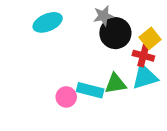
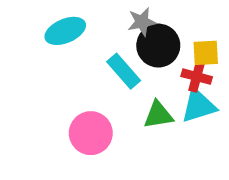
yellow square: (150, 38) -> (206, 53), turned 36
cyan rectangle: (90, 90) -> (124, 71), moved, turned 35
pink circle: (66, 97) -> (91, 133), size x1.5

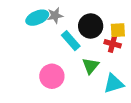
gray star: (142, 22) -> (55, 16), moved
cyan triangle: (198, 106) -> (114, 84), moved
green triangle: (158, 115) -> (91, 66), turned -42

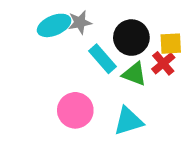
red cross: (113, 44) -> (163, 63), turned 35
green triangle: (91, 66) -> (134, 74), moved, turned -48
cyan triangle: (114, 84) -> (128, 121), moved

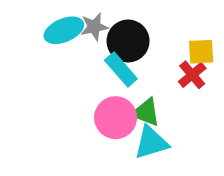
black circle: (131, 38) -> (128, 41), moved
green triangle: (134, 74) -> (146, 112), moved
pink circle: (75, 110) -> (116, 118), moved

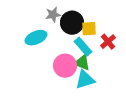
cyan ellipse: (64, 30) -> (36, 38), moved
yellow square: (201, 52) -> (89, 29), moved
cyan rectangle: (121, 70) -> (83, 47), moved

